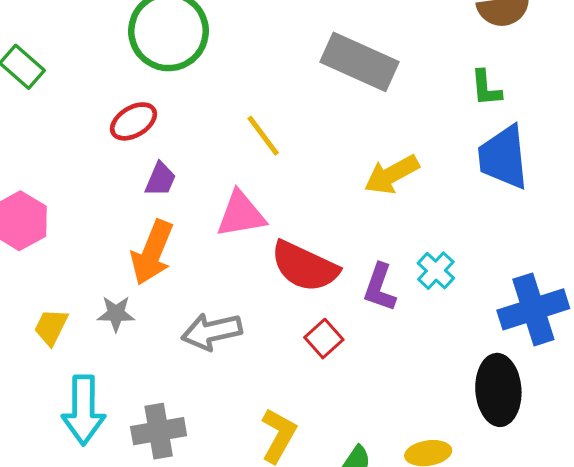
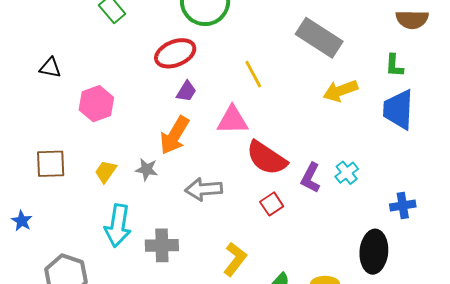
red ellipse: (133, 121) -> (175, 53), size x1.4
yellow arrow: (392, 175) -> (340, 91), moved
blue cross: (533, 309) -> (403, 206), size x0.6

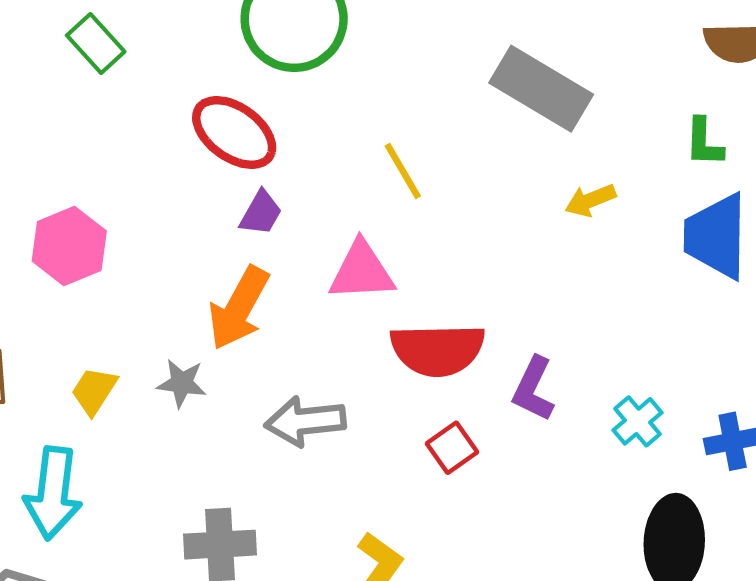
red ellipse: (175, 53) -> (234, 132), turned 60
yellow arrow: (340, 91) -> (590, 200), size x0.7
red semicircle: (267, 158) -> (438, 350), turned -33
cyan cross: (347, 173) -> (637, 421), moved
cyan arrow: (118, 226) -> (53, 493), moved

